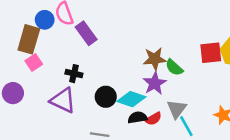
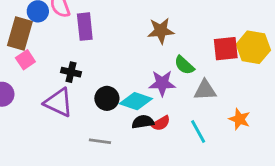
purple rectangle: (86, 33) -> (85, 27), turned 30
brown star: (155, 59) -> (161, 31), moved
purple star: (155, 83) -> (162, 83), turned 30
gray triangle: (177, 109) -> (205, 90), moved, turned 50

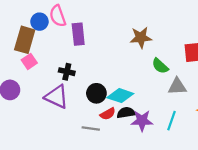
purple star: (162, 83) -> (142, 121), moved
red semicircle: (161, 123) -> (108, 114), moved
cyan line: (198, 132) -> (172, 121), turned 48

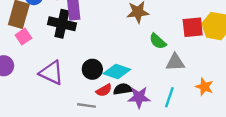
black cross: (67, 72) -> (62, 24), moved, size x1.6

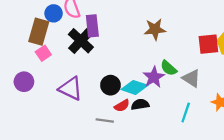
black cross: (62, 24) -> (81, 41), turned 30
green semicircle: (158, 41) -> (169, 68), moved
gray triangle: (175, 62) -> (191, 78), turned 36
purple star: (139, 97) -> (154, 77), moved, turned -30

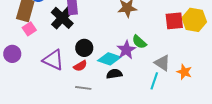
gray triangle: (191, 78) -> (162, 63), moved
black circle: (110, 85) -> (84, 48), moved
red semicircle: (122, 106) -> (80, 66), moved

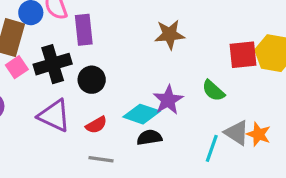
black cross: (62, 18) -> (53, 64), moved, turned 30
green semicircle: (139, 42) -> (213, 91), moved
black circle: (84, 48) -> (92, 80), moved
gray triangle: (162, 63) -> (237, 133), moved

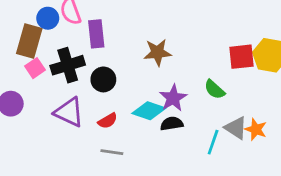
brown star: (170, 34) -> (157, 52), moved
black semicircle: (149, 137) -> (172, 124), moved

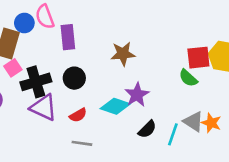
black cross: (68, 65) -> (36, 82), moved
green semicircle: (214, 89) -> (188, 78), moved
black semicircle: (172, 124) -> (147, 129), moved, turned 144

